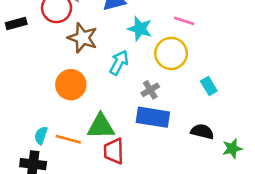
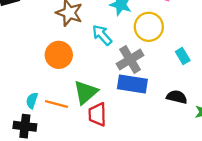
cyan arrow: (119, 63) -> (102, 35), turned -70
gray cross: (150, 90) -> (130, 60), size x1.6
green triangle: (101, 126) -> (86, 92), turned -40

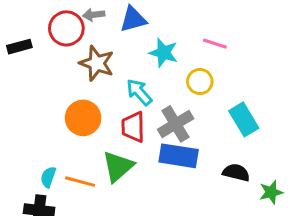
yellow circle: (149, 27) -> (200, 81), size x0.7
cyan rectangle: (183, 56) -> (244, 119), size x1.5
red trapezoid: (97, 114) -> (133, 127), moved

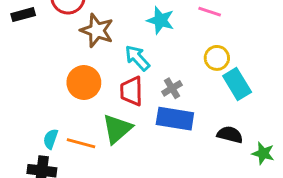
yellow circle: (200, 81) -> (217, 58), moved
gray cross: (176, 124) -> (172, 88), size x0.6
green star: (271, 192) -> (263, 153), turned 30

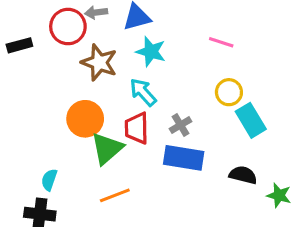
cyan star: (160, 20) -> (151, 52), moved
green triangle: (117, 129) -> (107, 148), moved
orange line: (81, 143) -> (115, 195), moved, turned -36

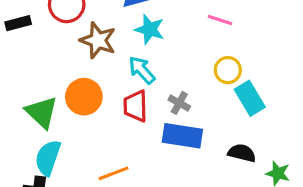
gray cross: (180, 125) -> (179, 103), turned -30
green triangle: (107, 148) -> (42, 112), moved, turned -36
cyan semicircle: (49, 180) -> (48, 158), size x1.6

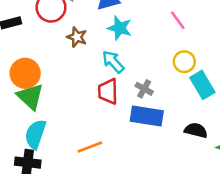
pink line: (220, 20) -> (178, 20), turned 36
brown star: (98, 40) -> (77, 37), size x0.7
orange circle: (84, 97) -> (25, 73), moved

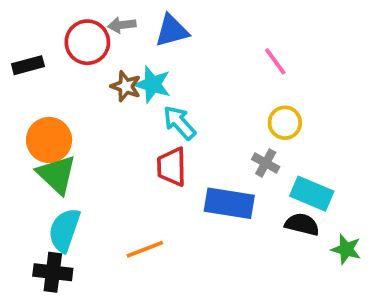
cyan star: (120, 28) -> (153, 84), moved
cyan rectangle: (202, 85) -> (312, 194), moved, turned -36
gray cross: (144, 89) -> (266, 163), moved

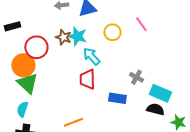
red circle: (87, 42) -> (36, 47), moved
yellow circle: (285, 123) -> (112, 32), moved
blue rectangle: (229, 203) -> (117, 98), size x0.7
cyan semicircle: (64, 230) -> (22, 109), moved, size x0.7

